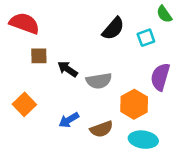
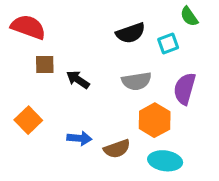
black semicircle: (113, 29) -> (131, 33), turned 30
gray semicircle: (99, 81) -> (137, 81), moved
blue arrow: (69, 120) -> (79, 138), turned -144

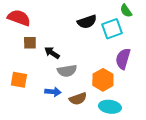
cyan square: (168, 44) -> (112, 29), size x1.5
gray semicircle: (137, 81) -> (67, 71), moved
orange square: (28, 120) -> (19, 80), turned -36

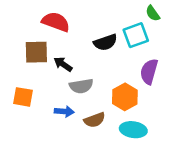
red semicircle: (19, 18) -> (56, 22), moved
black semicircle: (87, 22) -> (105, 42), moved
brown square: (30, 43) -> (36, 52), size x1.5

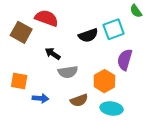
green semicircle: (153, 13) -> (136, 11), moved
brown square: (36, 52) -> (21, 32), moved, turned 30
blue arrow: (64, 111) -> (40, 98), moved

